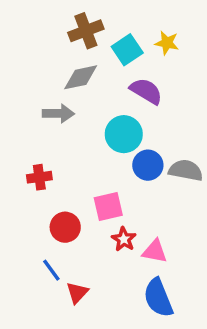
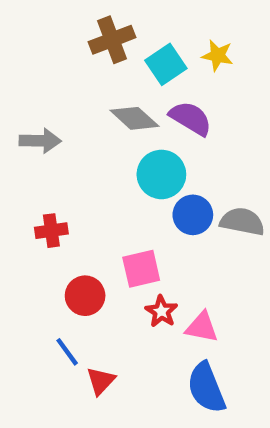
gray diamond: (81, 77) -> (134, 118), moved, turned 54
gray arrow: (58, 113) -> (40, 141), moved

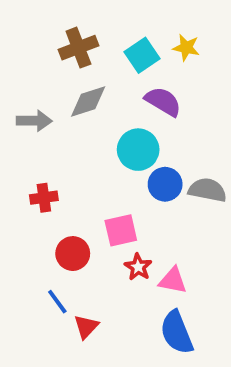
brown cross: (112, 40) -> (78, 48), moved
gray diamond: (134, 118) -> (88, 101), moved, turned -60

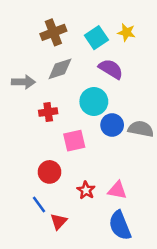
red cross: (44, 198) -> (48, 112), moved
pink square: (121, 230) -> (74, 141), moved
red star: (138, 267) -> (86, 190), moved

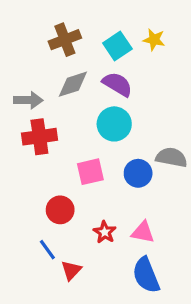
purple semicircle: (111, 69) -> (117, 84), moved
red cross: (48, 112) -> (39, 137), moved, size x1.5
blue circle: (112, 125) -> (138, 173), moved

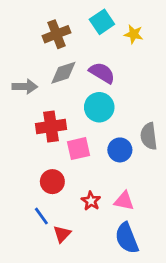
cyan square: (117, 46) -> (102, 22), moved
red cross: (39, 137) -> (51, 127), moved
gray semicircle: (171, 157) -> (149, 136), turned -108

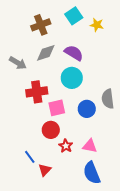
gray arrow: (25, 87) -> (18, 63), turned 30
red circle: (52, 182) -> (51, 130), moved

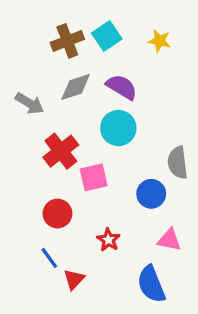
cyan square: (74, 16) -> (107, 36), moved
red cross: (37, 92) -> (61, 151), turned -30
blue circle: (87, 109) -> (151, 194), moved
red circle: (51, 130) -> (58, 214), moved
pink triangle: (90, 146) -> (169, 240), moved

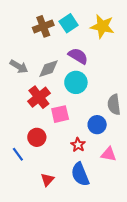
yellow star: (159, 41) -> (102, 26), size x1.6
gray diamond: (76, 87) -> (48, 69), moved
red star: (108, 240) -> (78, 145), moved
blue line: (49, 258) -> (18, 154), moved
blue semicircle: (151, 284) -> (80, 174), moved

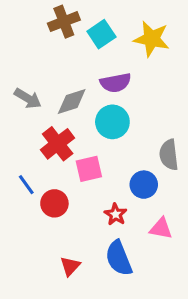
brown cross: (43, 26) -> (64, 22), moved
purple semicircle: (78, 56) -> (116, 83), turned 138
blue line: (18, 154) -> (26, 185), moved

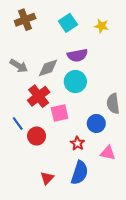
brown cross: (64, 22) -> (25, 20), moved
yellow star: (152, 39) -> (102, 26), size x0.6
blue semicircle: (119, 258) -> (80, 173), turned -140

